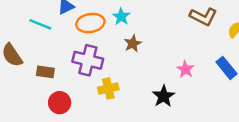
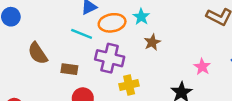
cyan line: (40, 24) -> (82, 34), moved

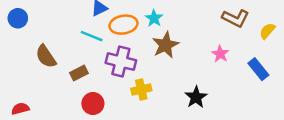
brown star: (152, 42) -> (165, 45), size x1.5
pink star: (202, 67) -> (220, 54), moved
brown rectangle: (69, 69) -> (79, 73), turned -35

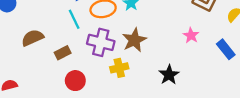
cyan line: (92, 36) -> (74, 19), turned 42
brown star: (165, 45) -> (134, 40), moved
brown semicircle: (46, 56) -> (32, 38), turned 100

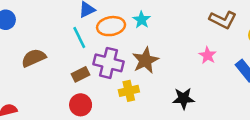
brown rectangle: (63, 53) -> (81, 74), moved
black star: (169, 75) -> (183, 98), turned 30

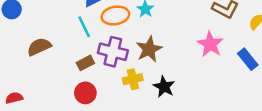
pink star: (208, 55) -> (210, 44), size x1.5
black star: (183, 98) -> (164, 87), moved, turned 30

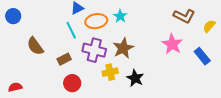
brown semicircle: (39, 47) -> (35, 46), turned -102
brown rectangle: (85, 63) -> (64, 59), moved

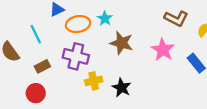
cyan line: (71, 30) -> (36, 34), moved
brown star: (123, 48) -> (122, 43), moved, turned -30
red circle: (72, 83) -> (36, 93), moved

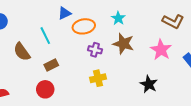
cyan star: (105, 18) -> (118, 18), moved
purple cross: (76, 56) -> (95, 50), moved, size x0.6
black star: (122, 88) -> (149, 84), moved

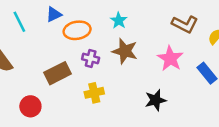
cyan line: (45, 36) -> (19, 22), moved
brown rectangle: (51, 65) -> (57, 73), moved, size x1.5
black star: (149, 84) -> (156, 100), turned 30

